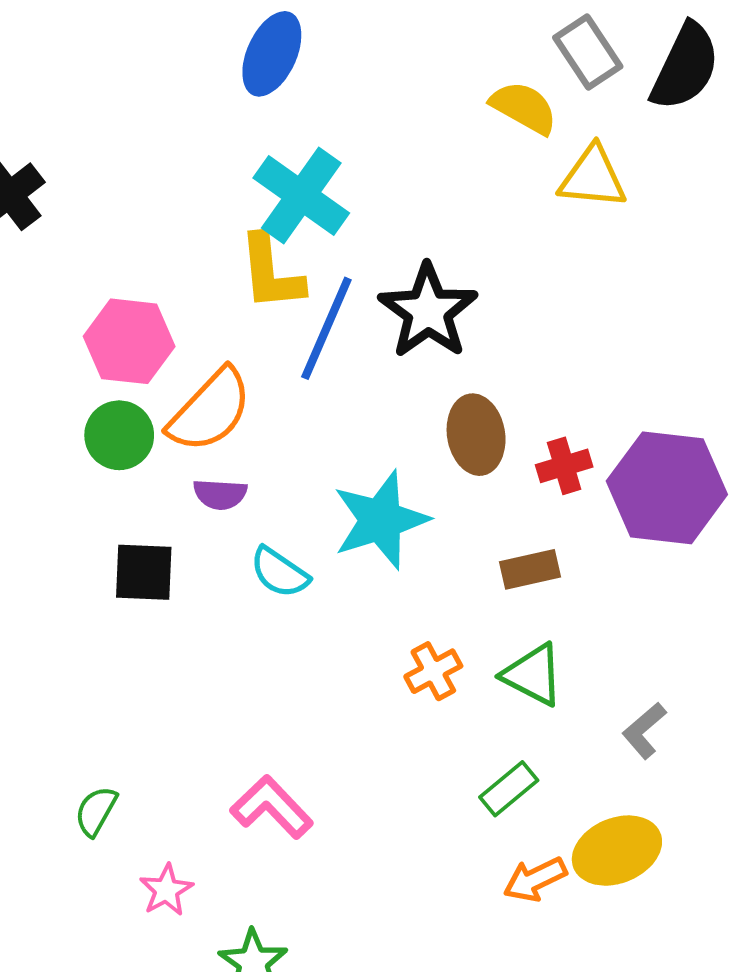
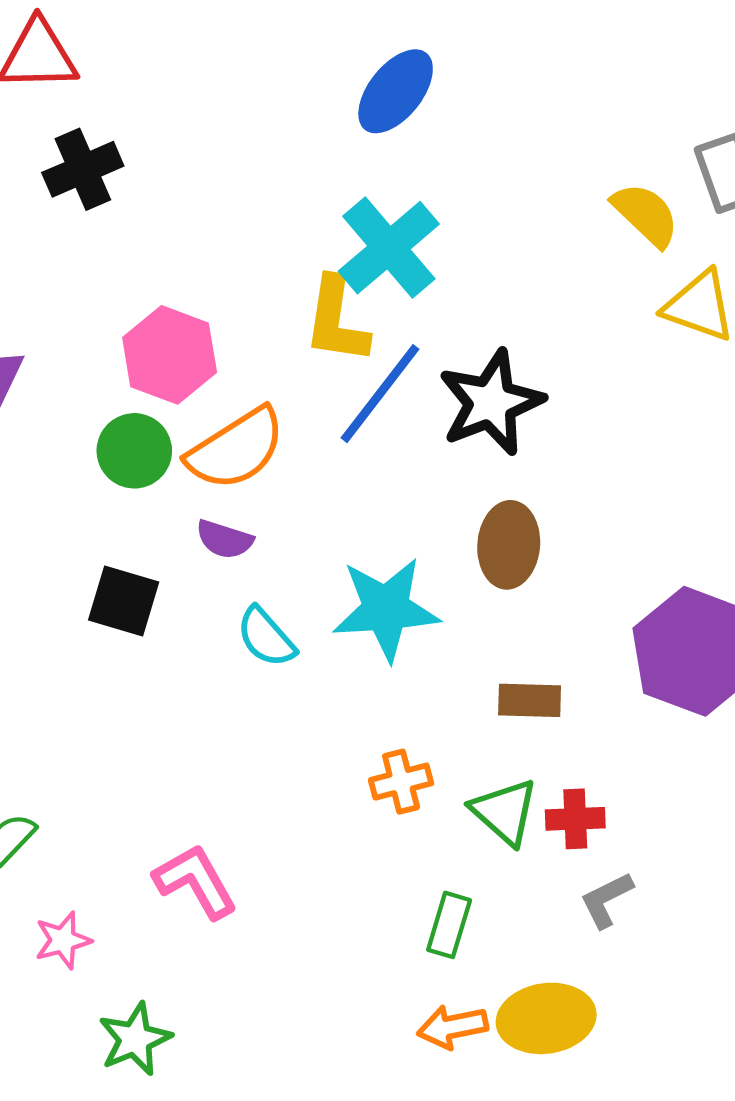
red cross: (564, 466) -> (575, 819), moved
green rectangle: (509, 789) -> (449, 925), turned -48

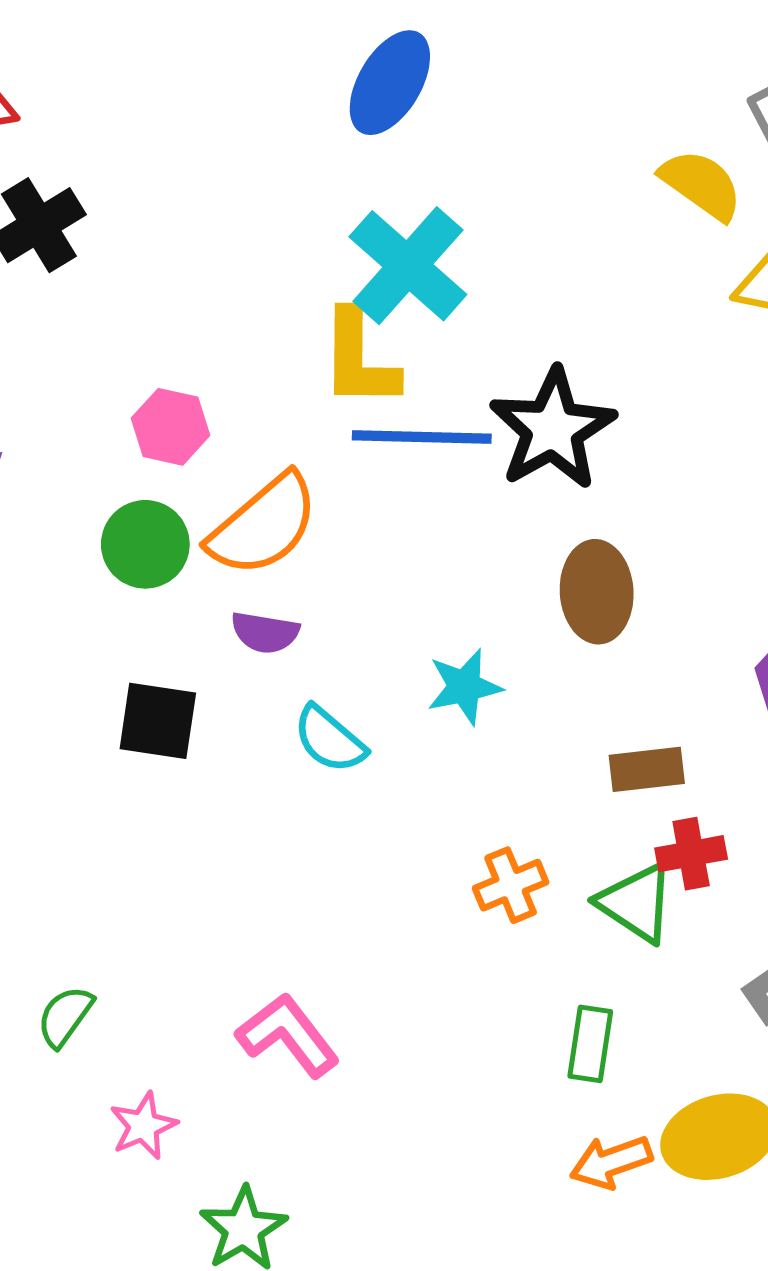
pink hexagon: (170, 355) -> (171, 427), size x0.7
blue line: (380, 394) -> (422, 437), turned 62
cyan star: (386, 609) -> (464, 687), size x0.6
red cross: (575, 819) -> (691, 854), moved

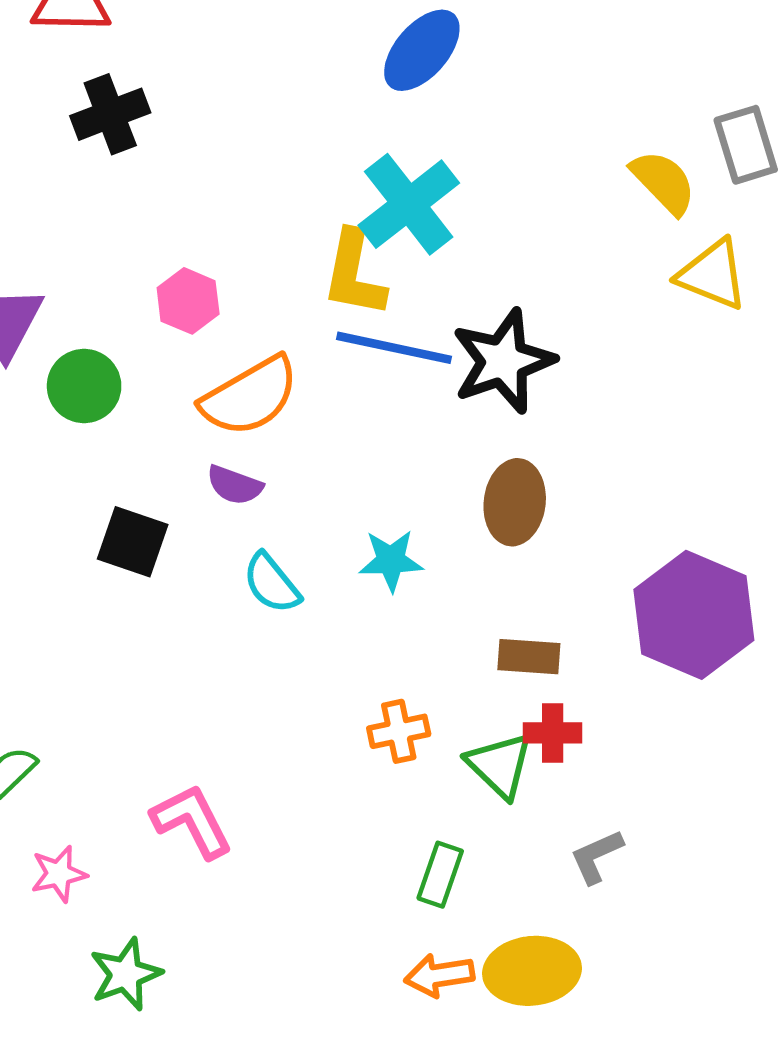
green circle: (145, 544) -> (84, 386), moved

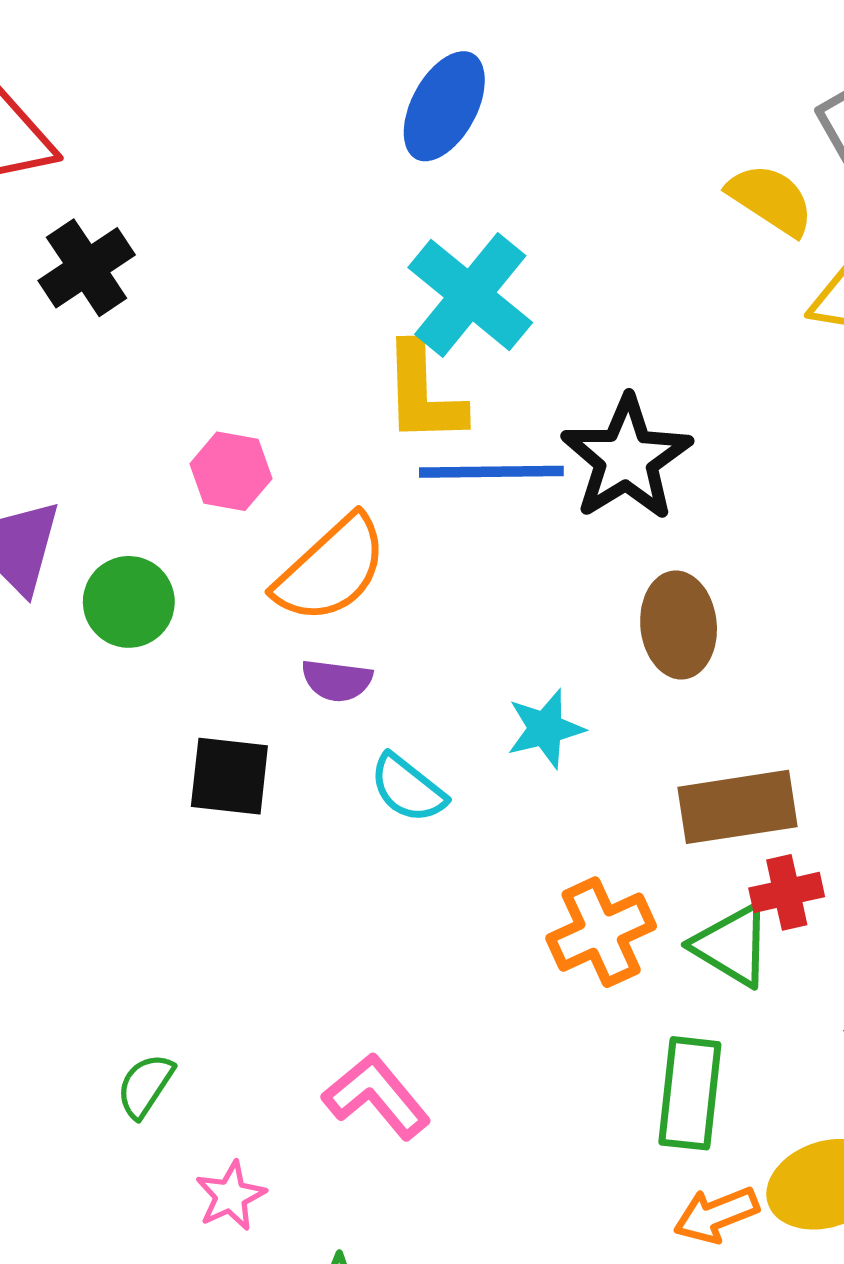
brown rectangle: (529, 657) -> (737, 807), size x1.5
orange cross: (399, 731) -> (601, 932), size x1.4
green rectangle: (440, 875) -> (690, 1093), size x1.4

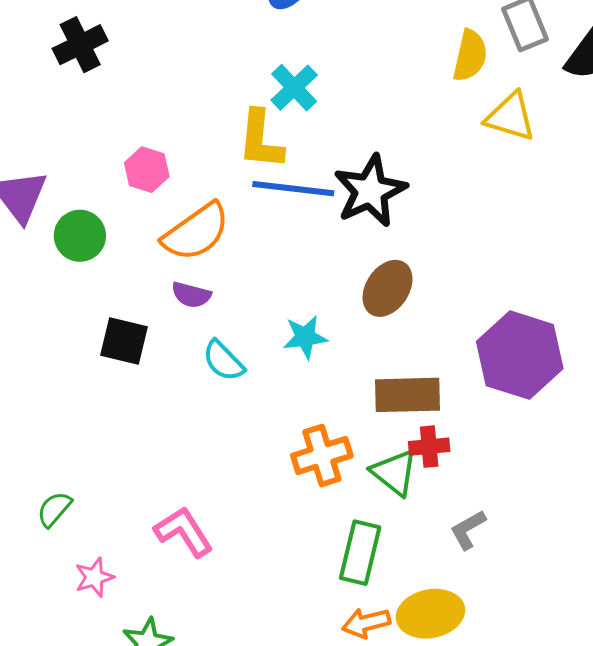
yellow semicircle: (771, 199) -> (470, 56), turned 62
cyan cross: (470, 295) -> (294, 88), size x0.7
brown ellipse: (679, 625) -> (388, 288), turned 32

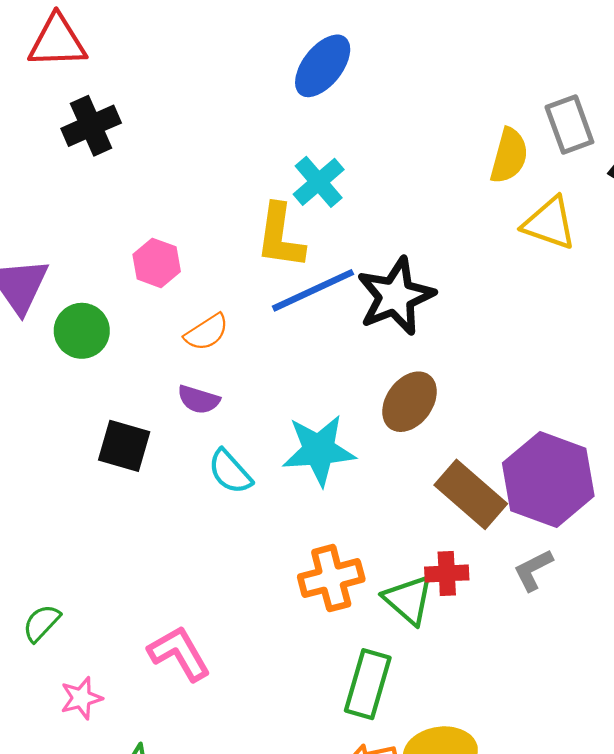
blue line: (293, 189) -> (313, 290), turned -34
orange semicircle: (196, 232) -> (207, 332), size x0.6
cyan star: (305, 337) -> (319, 450), size x1.5
brown rectangle: (408, 395) -> (471, 494), moved, turned 40
gray L-shape: (468, 530) -> (533, 570), moved

